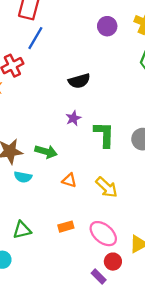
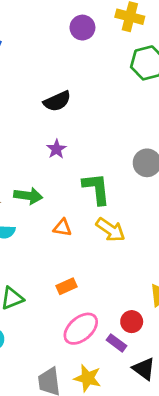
green L-shape: (104, 134) -> (96, 189), moved
pink ellipse: (103, 234) -> (81, 329), moved, turned -72

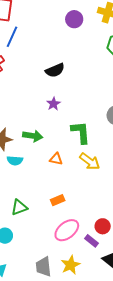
yellow star: (88, 378) -> (71, 265), turned 30

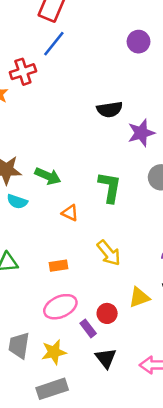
black semicircle: (55, 70) -> (110, 109), moved
purple star: (54, 104) -> (141, 133), moved, size x1.5
yellow arrow: (90, 161) -> (109, 253), moved

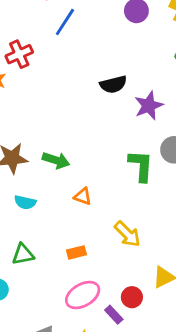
blue line: (54, 44) -> (65, 22), moved
green L-shape: (110, 187) -> (141, 166), moved
cyan semicircle: (17, 202) -> (25, 202), moved

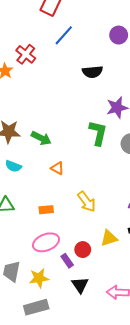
red cross: (19, 54) -> (26, 54), turned -36
black semicircle: (113, 84) -> (92, 72), moved
green L-shape: (141, 166) -> (98, 133), moved

